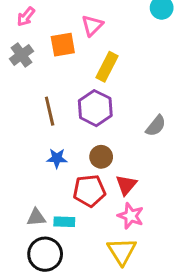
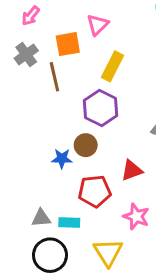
brown line: (50, 111) -> (54, 77), moved
brown circle: (101, 157) -> (86, 145), moved
red triangle: (126, 185) -> (132, 170), moved, turned 30
yellow triangle: (122, 251) -> (108, 252), moved

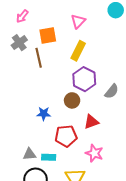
pink triangle: (98, 25) -> (78, 21), moved
purple hexagon: (101, 108) -> (84, 79), moved
brown circle: (86, 145) -> (72, 100), moved

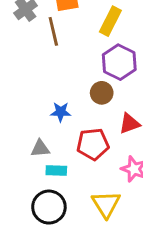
gray triangle: (29, 154) -> (40, 148), moved
cyan rectangle: (49, 157) -> (56, 170), moved

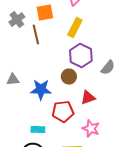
blue star: (61, 112) -> (41, 90), size x1.5
gray triangle: (40, 148) -> (13, 80), moved

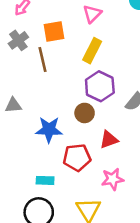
gray triangle: (13, 80) -> (13, 105), moved
pink star: (91, 129) -> (113, 179), turned -30

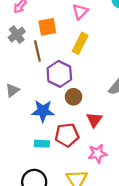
purple hexagon: (100, 86) -> (59, 74), moved
gray triangle: (13, 105) -> (12, 90), turned -32
red triangle: (109, 140) -> (94, 120), turned -35
cyan rectangle: (45, 180) -> (42, 144), moved

